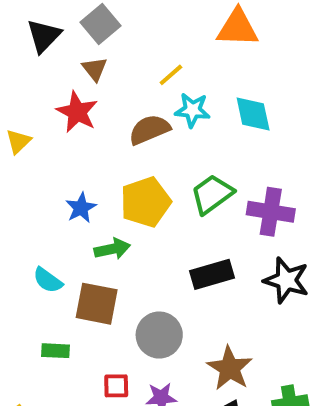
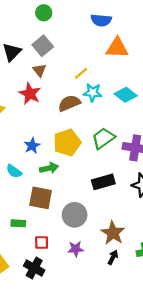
cyan diamond: (253, 114) -> (126, 95), turned -40
cyan semicircle: (48, 280) -> (14, 171), moved
red square: (116, 386) -> (42, 242), moved

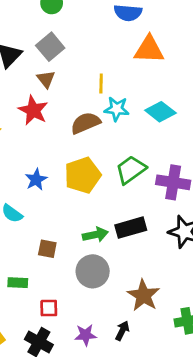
yellow line: (81, 73) -> (101, 83), turned -48
green arrow: (49, 168) -> (95, 235), moved
brown square: (41, 198) -> (47, 249), size x0.6
purple star: (76, 249) -> (86, 335), moved
black arrow: (113, 257) -> (122, 331), moved

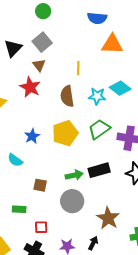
cyan star: (117, 109) -> (97, 96), moved
brown semicircle: (86, 123) -> (67, 96), turned -75

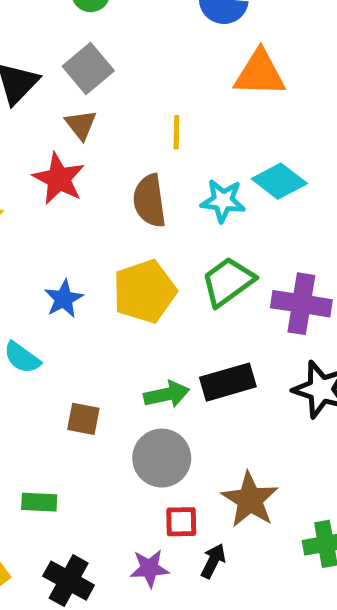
green rectangle: (19, 209) -> (39, 502), moved
red square: (41, 227) -> (181, 522), moved

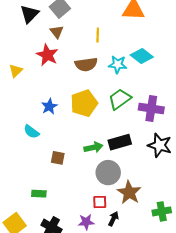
brown semicircle: (149, 201) -> (86, 64), turned -90
gray circle: (162, 458) -> (108, 173), moved

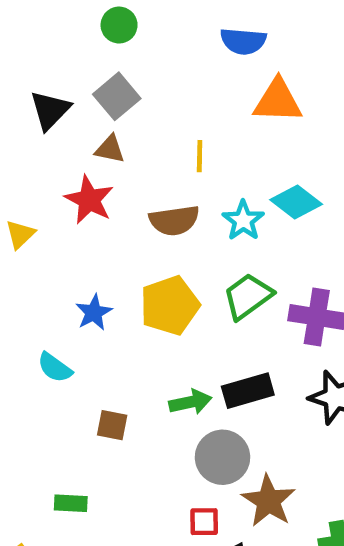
brown triangle: (57, 32) -> (110, 149), turned -40
cyan star: (118, 64) -> (243, 220), turned 30

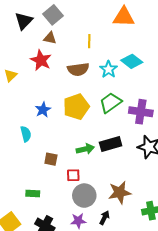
cyan semicircle: (55, 368) -> (26, 134), turned -140
gray circle: (223, 457) -> (84, 196), moved
brown star: (268, 501) -> (120, 192), turned 30
red square: (204, 522) -> (73, 175), moved

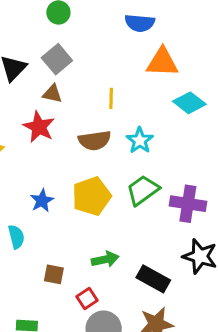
cyan diamond: (132, 61) -> (189, 103), moved
black rectangle: (111, 144) -> (153, 279), moved, turned 45
red square: (73, 175) -> (87, 298), turned -32

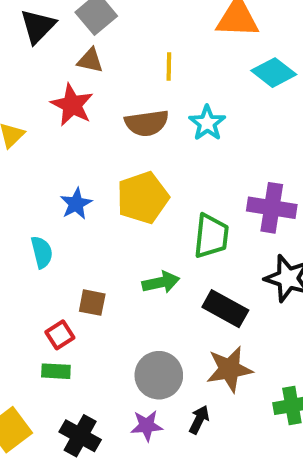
green trapezoid: (143, 190) -> (211, 236), moved, turned 132
red square: (87, 298) -> (60, 335), moved

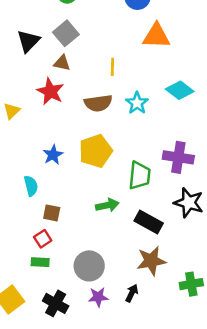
cyan diamond: (274, 73) -> (180, 90), moved
brown square: (92, 303) -> (52, 213), moved
gray circle: (159, 375) -> (89, 266), moved

